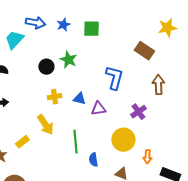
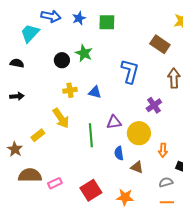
purple triangle: (98, 109) -> (114, 122), moved
blue semicircle: (93, 160) -> (119, 153), moved

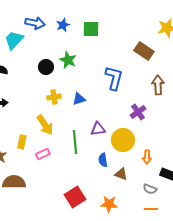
blue triangle: (95, 92) -> (79, 99), turned -32
yellow rectangle: (38, 135) -> (22, 142), turned -40
gray semicircle: (166, 182) -> (150, 189), turned -144
pink rectangle: (55, 183) -> (43, 154), moved

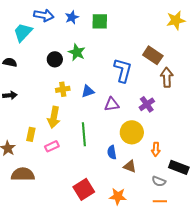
brown rectangle: (144, 51) -> (153, 55), moved
yellow arrow: (45, 125) -> (54, 117), turned 45
purple triangle: (98, 129) -> (112, 104), moved

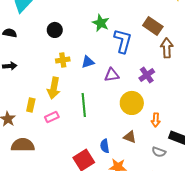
green star: (77, 52) -> (101, 23), moved
blue semicircle: (112, 152) -> (105, 146), moved

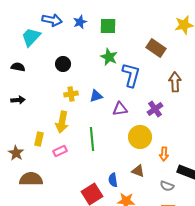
brown rectangle: (153, 26) -> (156, 48), moved

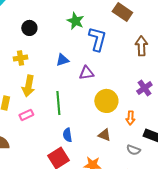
yellow cross: (71, 94) -> (20, 58), moved
purple cross: (155, 109) -> (144, 88), moved
blue semicircle: (113, 180) -> (67, 135), moved

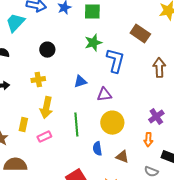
green star: (75, 21) -> (93, 43), turned 30
purple cross: (144, 88) -> (156, 117), moved
yellow circle: (106, 101) -> (112, 123), moved
blue semicircle: (67, 135) -> (97, 149), moved

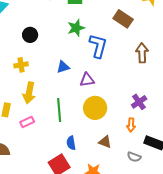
blue semicircle: (97, 149) -> (71, 143), moved

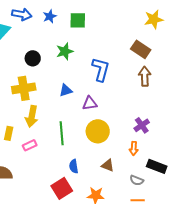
brown rectangle: (123, 19) -> (141, 49), moved
green star: (76, 28) -> (65, 51), moved
yellow cross: (21, 65) -> (24, 88), size x1.6

